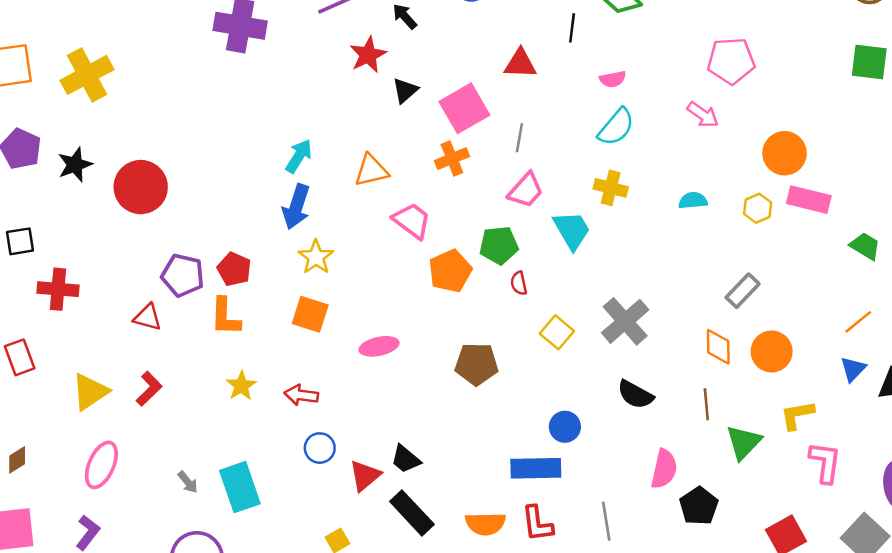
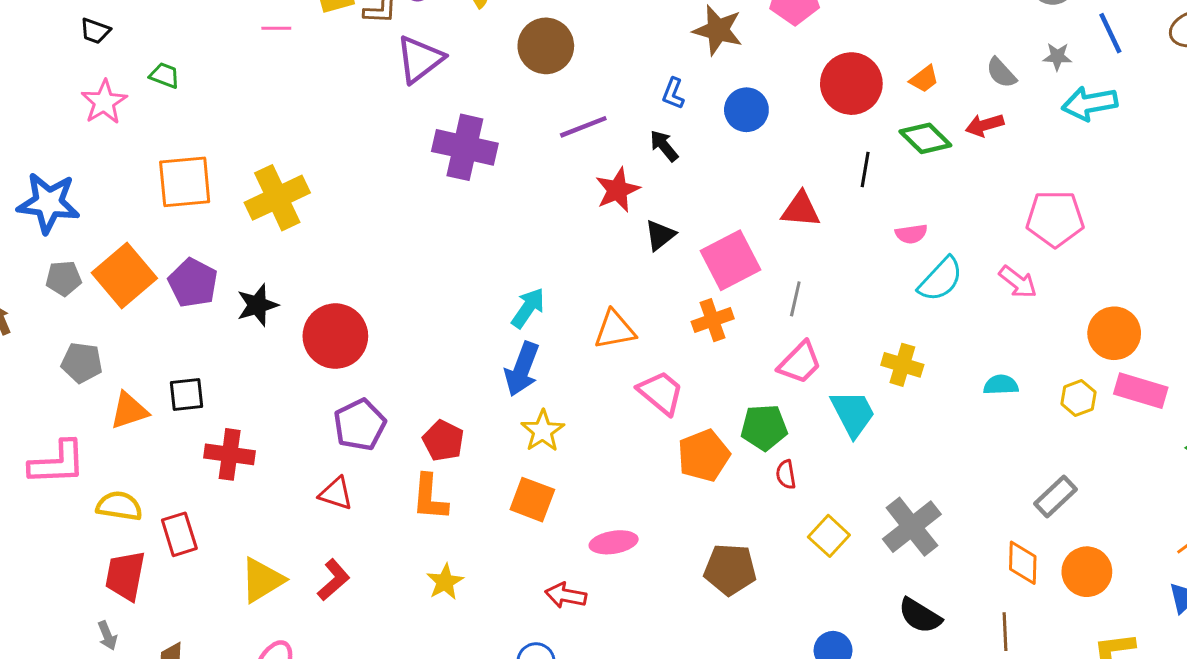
cyan semicircle: (616, 127) -> (941, 279), moved
purple pentagon: (183, 275) -> (360, 425), moved, turned 30
red arrow: (301, 395) -> (566, 595), moved

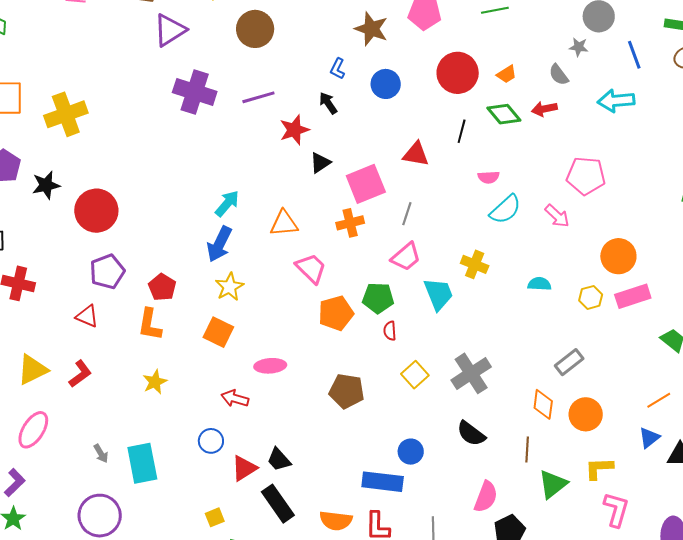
gray star: (1057, 57) -> (579, 47), moved
purple line: (583, 127) -> (258, 97), moved
pink rectangle: (1141, 391) -> (633, 296), turned -40

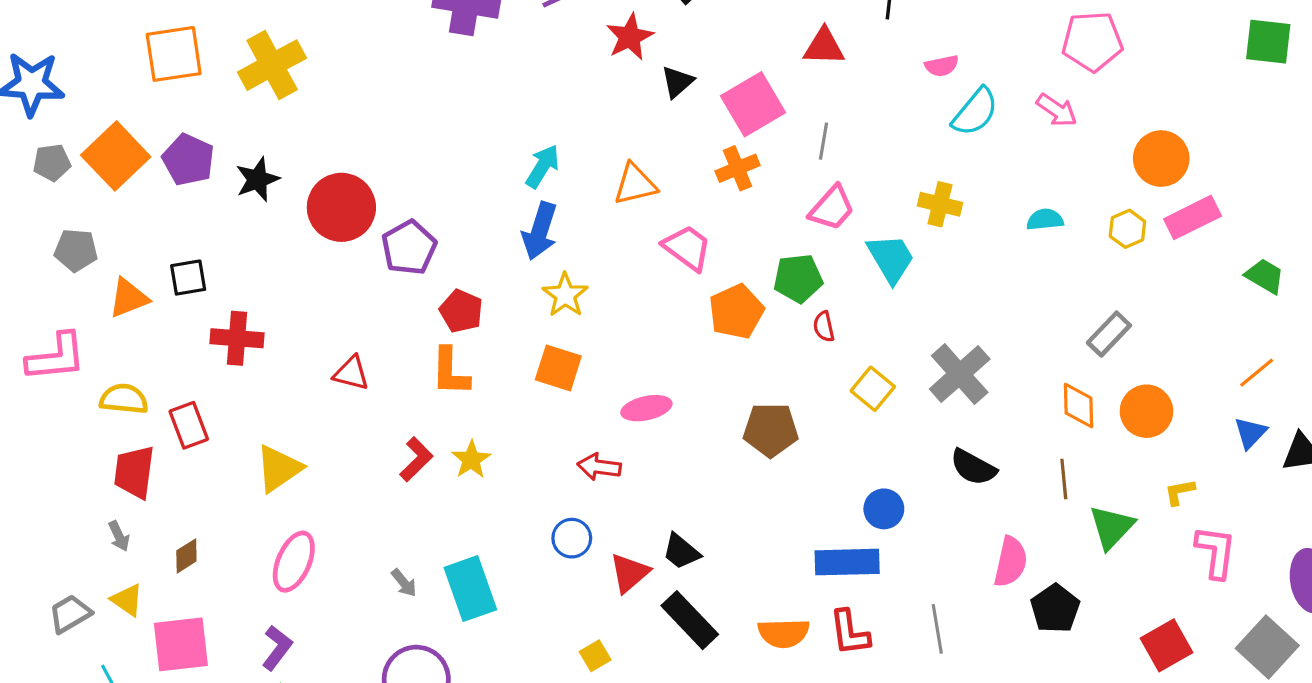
purple pentagon: (107, 271) -> (409, 248), moved
red L-shape: (80, 374) -> (416, 459), moved
yellow L-shape: (599, 468) -> (1180, 492), size x0.7

